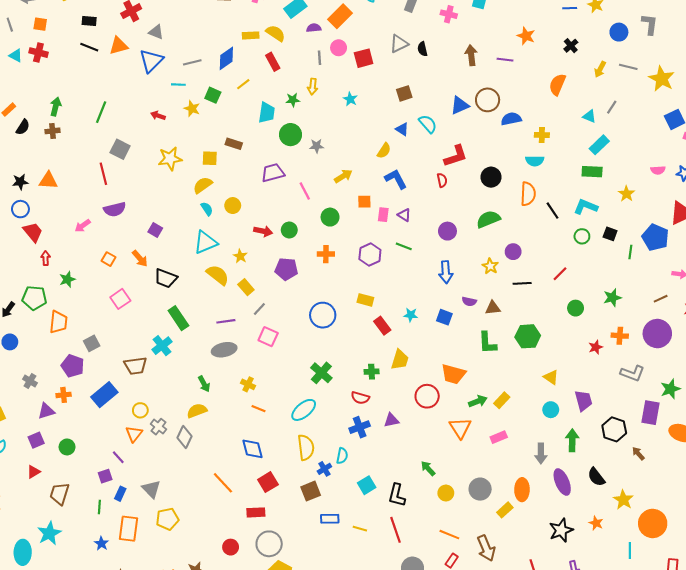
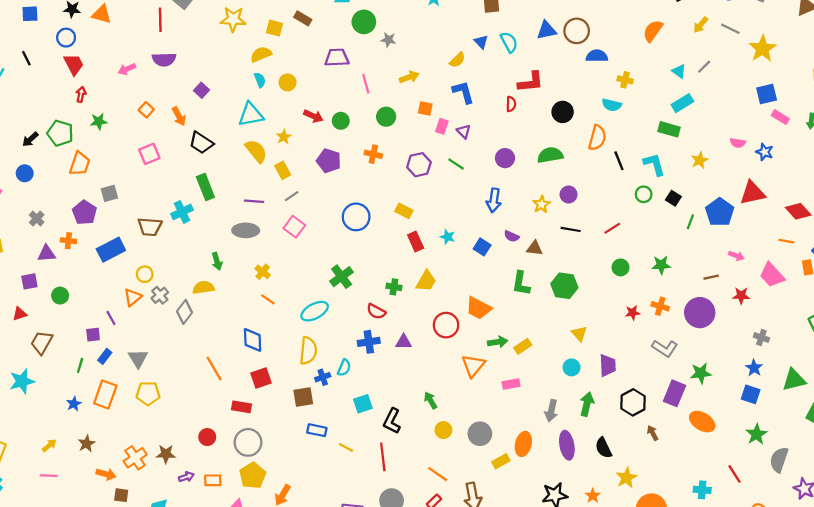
cyan L-shape: (586, 207) -> (654, 164), turned 40

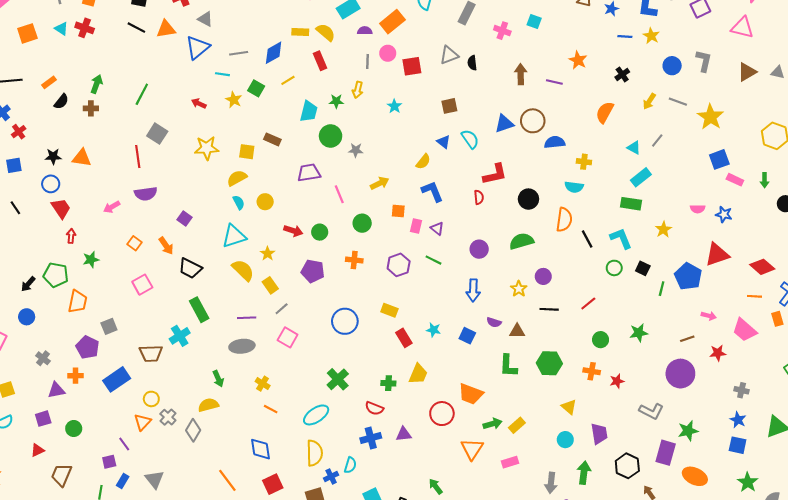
orange cross: (660, 306) -> (592, 371), moved

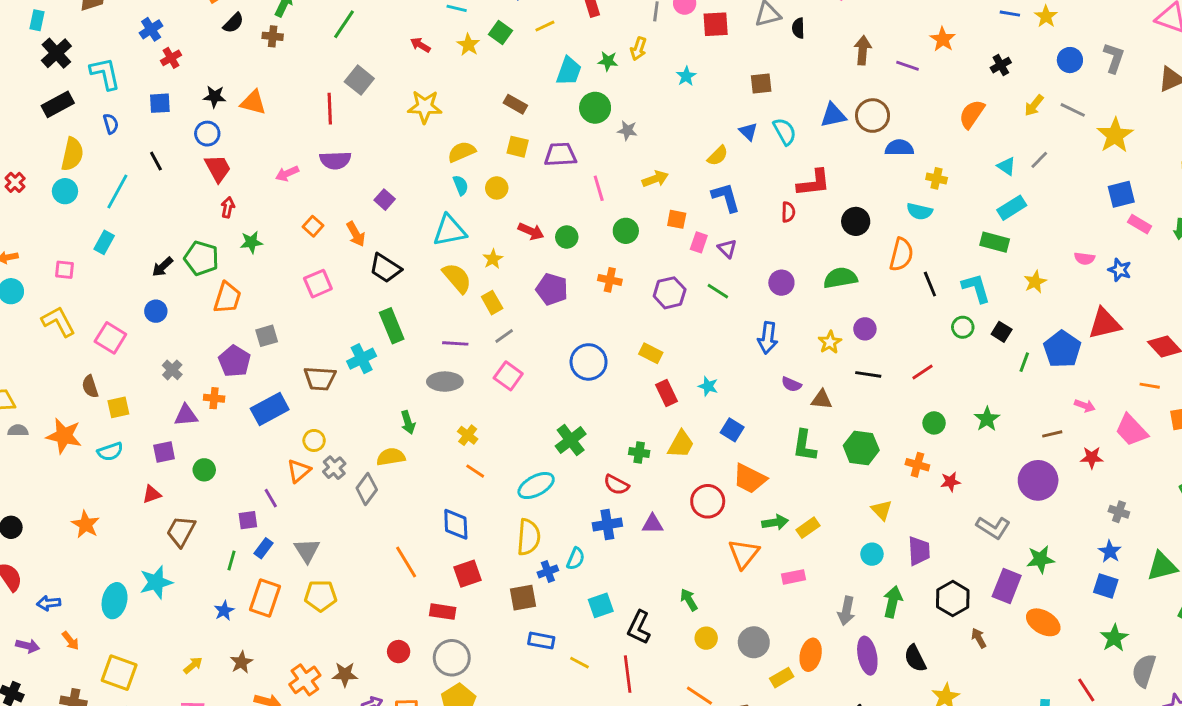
yellow square: (247, 152) -> (518, 147), moved
green star: (639, 333) -> (987, 419), turned -30
blue square: (467, 336) -> (732, 430), moved

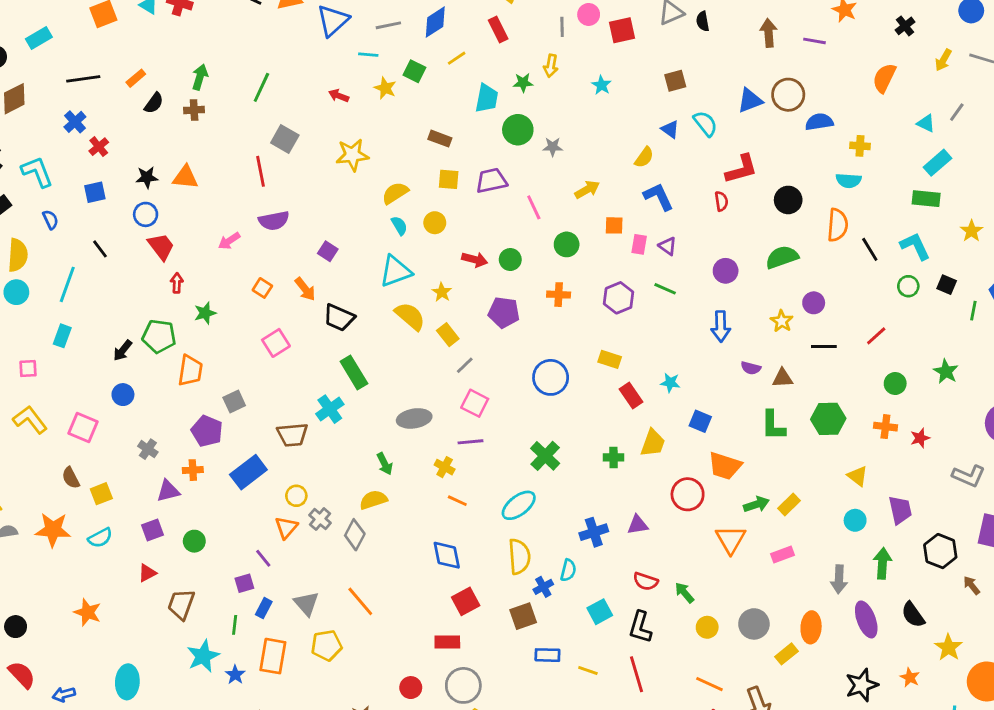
purple line: (455, 343) -> (471, 442), moved
red semicircle: (616, 485) -> (646, 581), moved
orange line: (406, 562) -> (360, 601), moved
cyan star: (156, 582) -> (203, 656), moved

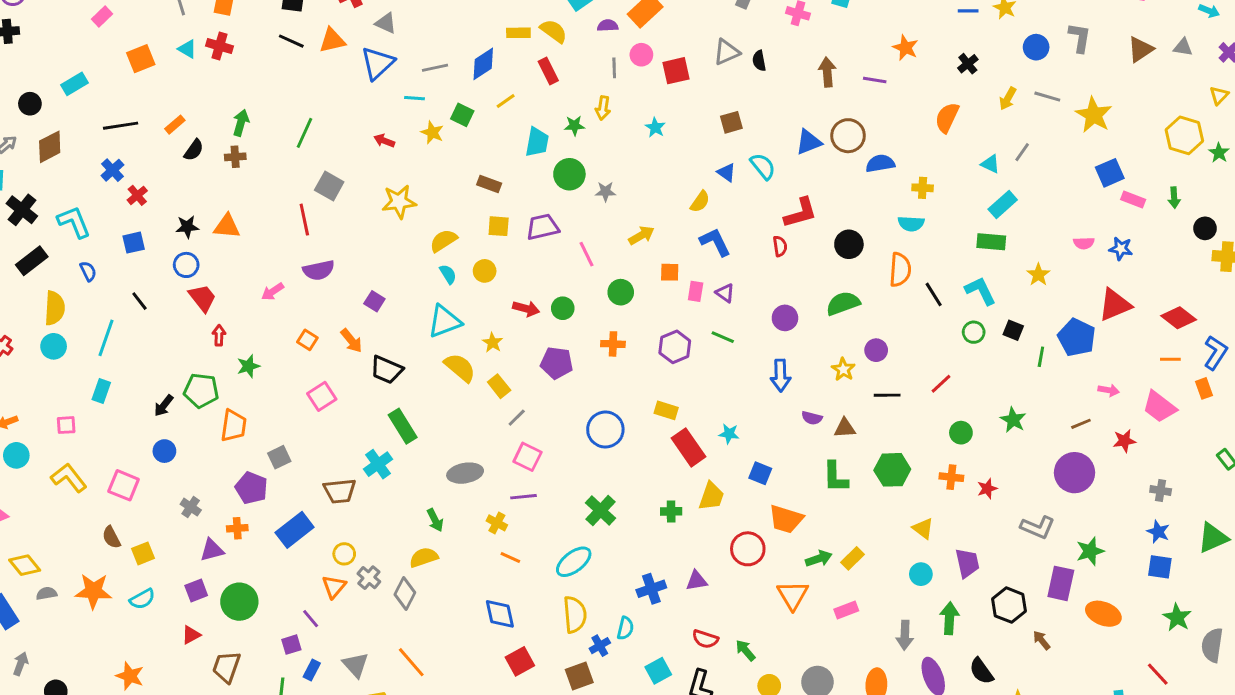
red rectangle: (631, 396) -> (689, 447), size x1.4
green circle: (194, 541) -> (239, 602), size x1.6

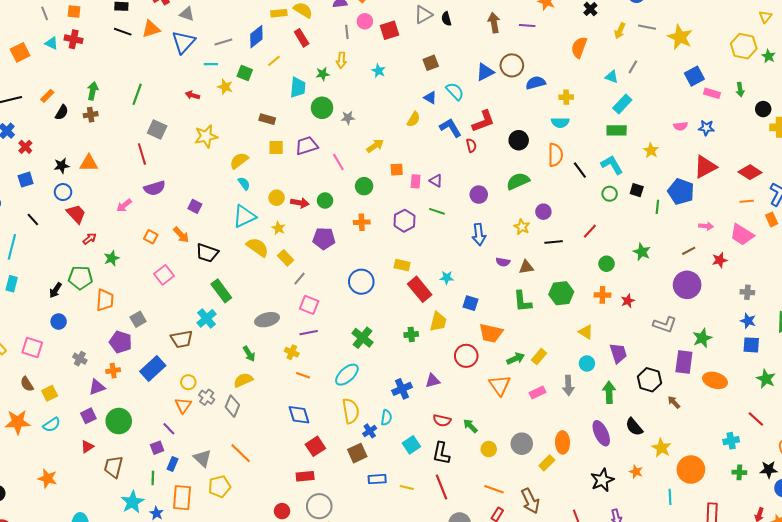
blue L-shape: (715, 242) -> (450, 128), moved
yellow circle: (485, 271) -> (277, 198), moved
red arrow: (219, 335) -> (90, 239), turned 56
gray arrow: (905, 635) -> (568, 385), moved

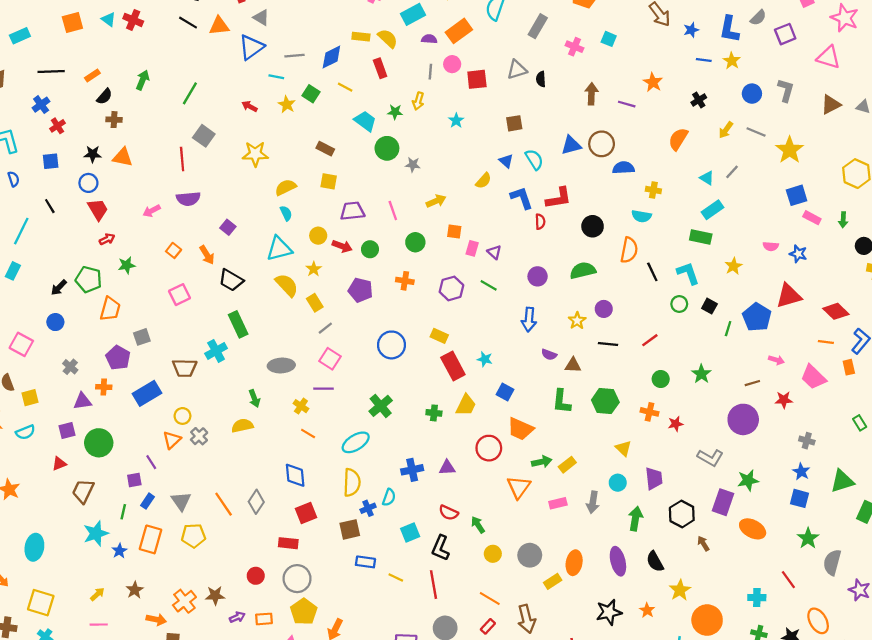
yellow line: (274, 61) -> (345, 87), turned 56
cyan trapezoid: (298, 87) -> (365, 121), turned -70
brown cross: (91, 115) -> (114, 120), moved
purple trapezoid: (307, 146) -> (352, 211), moved
gray diamond: (232, 406) -> (256, 502), moved

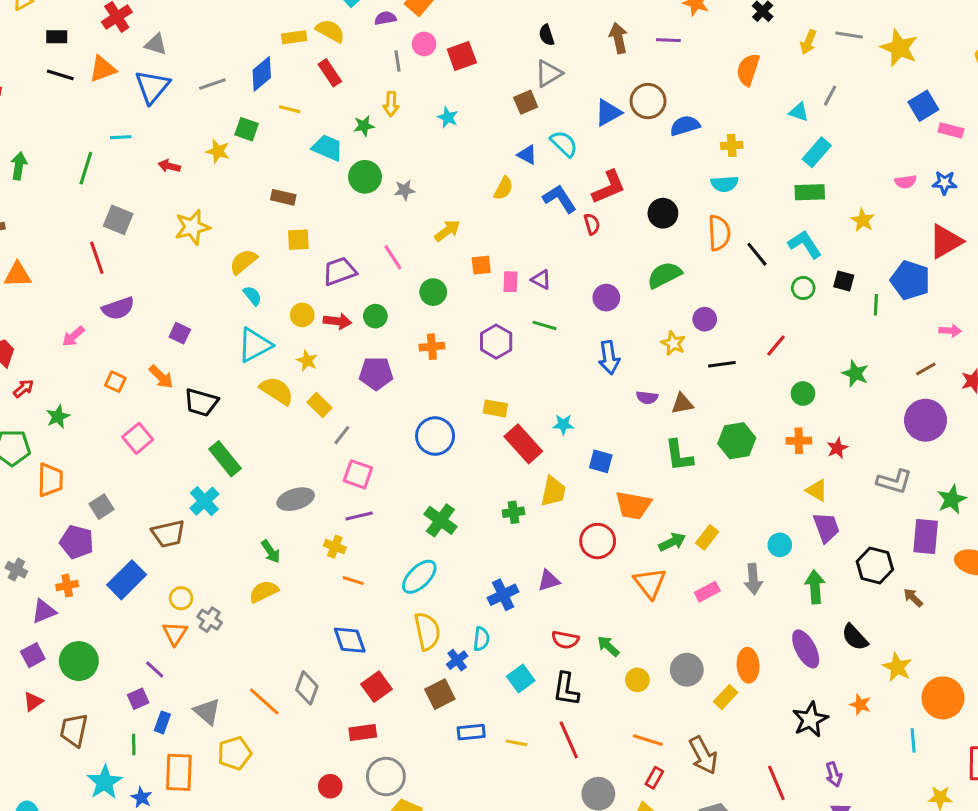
gray triangle: (517, 70) -> (549, 73), moved
cyan line: (276, 77) -> (121, 137), moved
yellow triangle: (623, 448) -> (817, 490), moved

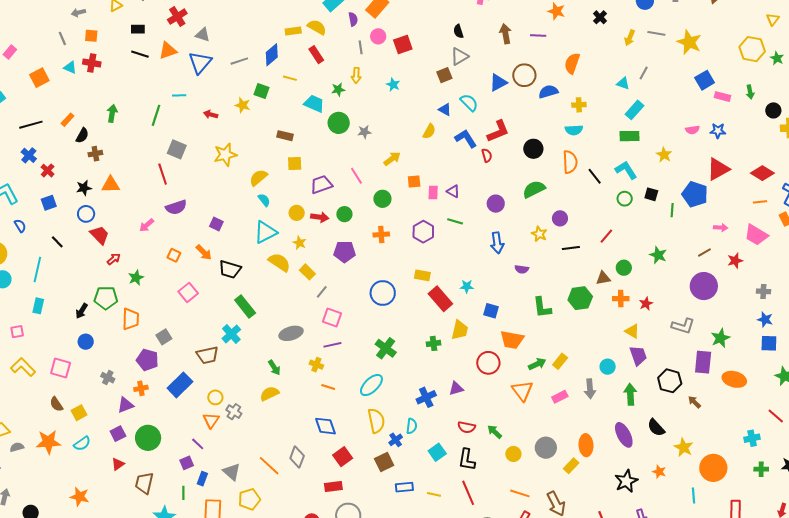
purple semicircle: (385, 18) -> (353, 19), turned 88
orange semicircle: (748, 70) -> (572, 63), moved
brown triangle: (682, 404) -> (603, 278), moved

